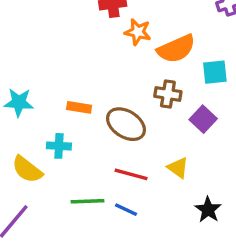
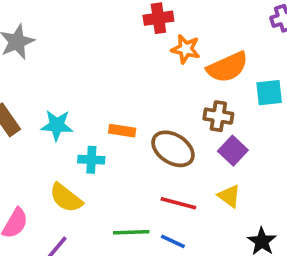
purple square: (203, 119) -> (233, 151), moved
cyan cross: (59, 146) -> (91, 160), moved

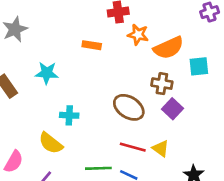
cyan star: (57, 125) -> (47, 73), moved
orange rectangle: (122, 131) -> (92, 45), moved
yellow triangle: (229, 196) -> (161, 148), moved

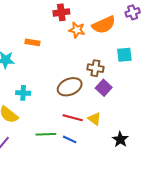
orange rectangle: (92, 45) -> (32, 42), moved
orange semicircle: (168, 48) -> (104, 25), moved
brown ellipse: (129, 107) -> (70, 87), turned -55

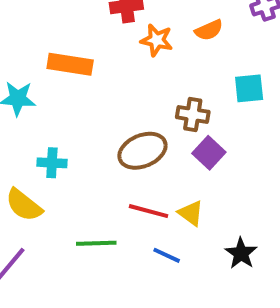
orange semicircle: (104, 25) -> (209, 30), size x0.6
orange rectangle: (32, 42) -> (70, 64), size x1.5
blue line: (70, 139) -> (167, 255), moved

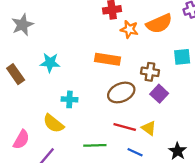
orange semicircle: (209, 30) -> (159, 24), size x1.6
orange rectangle: (70, 64) -> (107, 59), moved

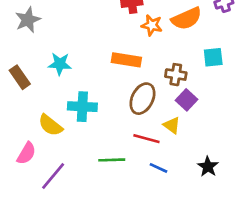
brown ellipse: (121, 92) -> (142, 99), turned -40
cyan cross: (70, 99) -> (82, 107), size x1.5
yellow semicircle: (53, 124) -> (50, 125), moved
yellow triangle: (149, 128) -> (172, 125), moved

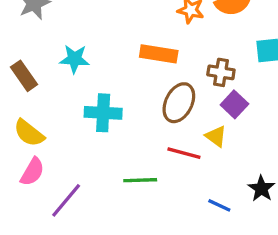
yellow semicircle: (50, 125) -> (29, 133), moved
blue line: (158, 168) -> (219, 205), moved

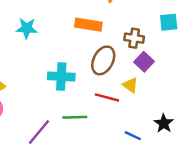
cyan cross: (103, 113) -> (61, 76), moved
purple line: (66, 200) -> (39, 132), moved

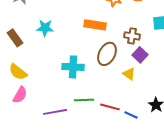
red line: (107, 97) -> (110, 107), moved
purple line: (39, 132) -> (55, 112), turned 40

